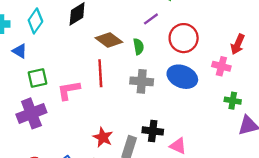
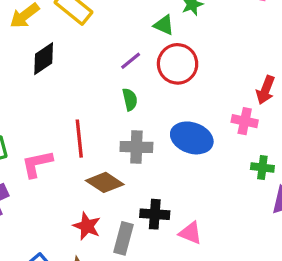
purple line: (151, 19) -> (131, 61), moved
red circle: (184, 38) -> (178, 64), moved
brown diamond: (109, 40) -> (105, 182), moved

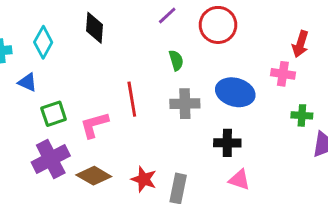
black diamond: (44, 59) -> (94, 28), turned -48
purple line: (131, 61) -> (167, 16), moved
brown diamond: (105, 182) -> (94, 176), moved
black cross: (155, 214) -> (227, 143), moved

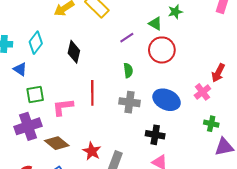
black diamond: (94, 28) -> (74, 52), moved
pink cross: (283, 74) -> (202, 92), turned 35

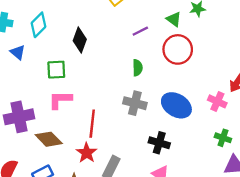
pink cross: (202, 92) -> (217, 101), turned -35
red line: (92, 93) -> (92, 124), moved
green square: (35, 95) -> (56, 70), moved

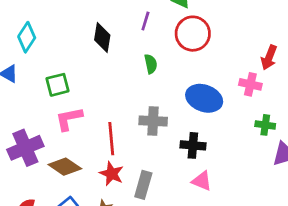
purple line: (140, 31) -> (145, 21), turned -35
black diamond: (80, 40) -> (102, 37), moved
gray cross: (135, 103) -> (153, 121), moved

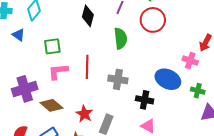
green semicircle: (151, 64) -> (121, 38), size x1.5
blue ellipse: (204, 98) -> (168, 79), moved
red line: (111, 139) -> (87, 67), moved

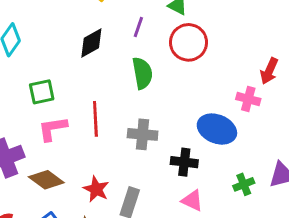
black diamond: (88, 16) -> (91, 43), turned 50
green cross: (198, 91) -> (244, 184), moved, turned -32

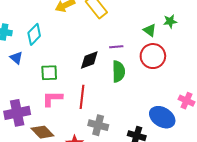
purple line: (138, 27) -> (116, 47), moved, turned 56
black diamond: (91, 43) -> (89, 60), moved
gray cross: (143, 134) -> (98, 125), moved

